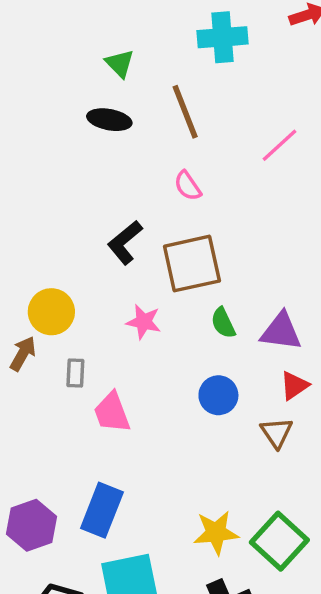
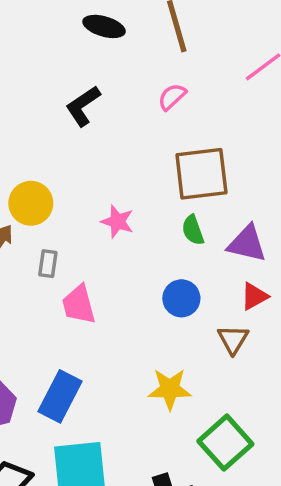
pink semicircle: (188, 186) -> (172, 97), turned 76
black L-shape: (125, 242) -> (83, 106), moved
brown square: (192, 264) -> (201, 174), moved
yellow star: (216, 533) -> (170, 389), moved

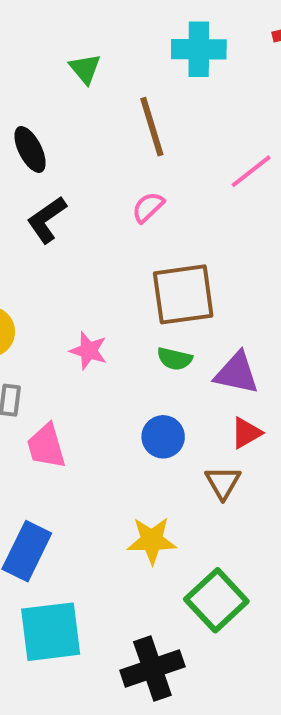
black ellipse: (104, 26) -> (30, 149), moved, turned 48
green semicircle: (193, 230) -> (175, 359), turned -56

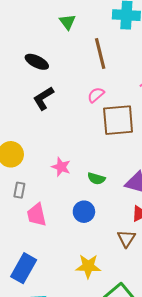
black ellipse: (30, 149) -> (37, 62), turned -40
brown square: (183, 294) -> (118, 120), moved
green semicircle: (175, 359) -> (96, 179), moved
blue circle: (163, 437) -> (84, 212), moved

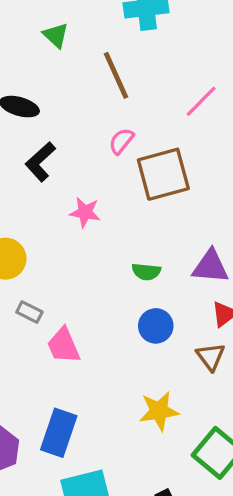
pink star: (61, 167) -> (85, 212), moved
gray rectangle: (19, 190) -> (29, 312), turned -63
blue circle: (84, 212) -> (156, 326), moved

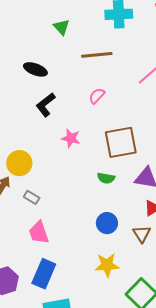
brown line: (116, 75) -> (97, 55), turned -76
brown square: (163, 174) -> (121, 142), moved
blue circle: (156, 326) -> (107, 223), moved
pink trapezoid: (63, 346) -> (39, 233), moved

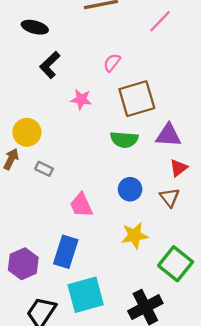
pink semicircle: (97, 96) -> (112, 63), moved
green semicircle: (106, 178) -> (124, 140), size x1.4
pink trapezoid: (39, 233) -> (81, 205), moved

